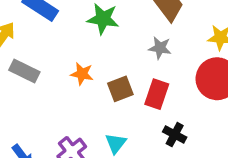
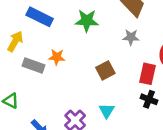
orange star: (82, 74) -> (57, 57), moved
red rectangle: (157, 94) -> (148, 74), moved

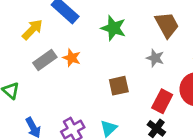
gray rectangle: (34, 66) -> (45, 60), turned -70

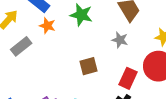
orange star: (72, 58) -> (47, 26), moved

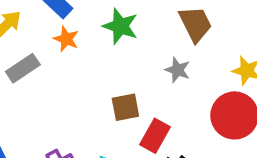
red rectangle: (128, 78) -> (155, 136), moved

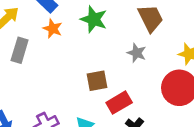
gray rectangle: (23, 68) -> (20, 50), turned -40
red rectangle: (155, 136) -> (119, 103), turned 30

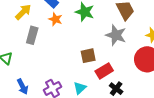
gray star: (137, 53) -> (116, 35), size x1.5

